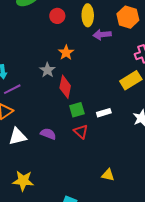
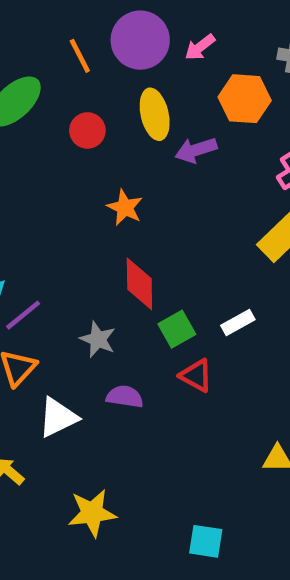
gray star: (47, 70) -> (98, 339), moved

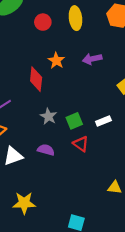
purple arrow: (196, 150) -> (92, 59), moved
red diamond: (139, 284) -> (36, 79), moved
gray star: (98, 339) -> (48, 116), moved

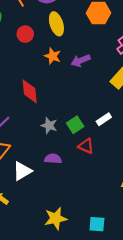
orange star: (56, 61) -> (53, 56), moved
yellow star: (24, 203) -> (56, 218), moved

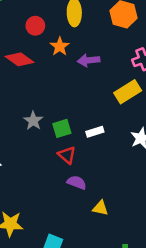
red circle: (25, 34) -> (35, 26), moved
red diamond: (30, 91) -> (20, 59), moved, turned -65
purple semicircle: (53, 159) -> (77, 182), moved

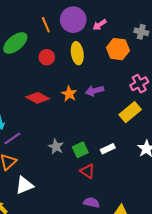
red circle: (35, 26) -> (47, 57), moved
orange star: (60, 46) -> (69, 94), moved
purple semicircle: (77, 182) -> (92, 203), moved

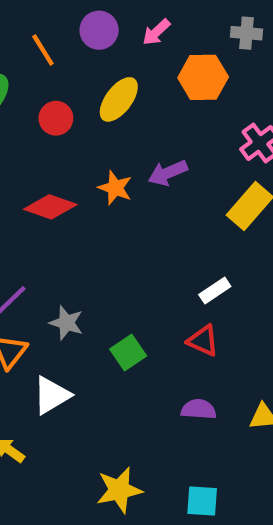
purple circle: (73, 20) -> (99, 30), size x0.7
yellow ellipse: (77, 53) -> (119, 99), turned 55
gray star: (56, 147) -> (66, 323), moved
green square: (80, 150) -> (128, 353), moved
red triangle: (87, 171) -> (203, 341), moved

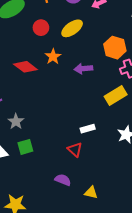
orange hexagon: (203, 77) -> (115, 48), moved
orange star: (115, 188) -> (53, 57), moved
green square: (128, 353) -> (25, 147), moved

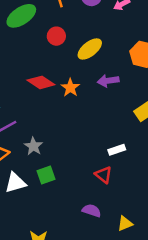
yellow ellipse: (72, 28) -> (90, 49), moved
orange star: (53, 57) -> (70, 88), moved
yellow triangle: (91, 193) -> (125, 224), turned -32

